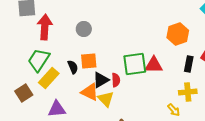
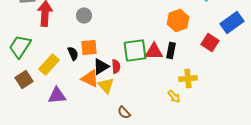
green trapezoid: (39, 60) -> (20, 47), moved
black rectangle: (189, 64) -> (171, 51), moved

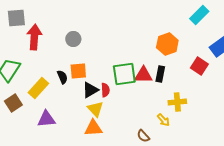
orange triangle: (90, 79) -> (93, 128), moved, turned -30
brown semicircle: (124, 113) -> (143, 136), moved

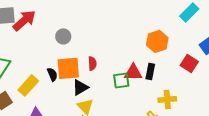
red arrow: (34, 37) -> (24, 20), moved, turned 45
orange square: (78, 71) -> (68, 68), size x1.4
green square: (124, 74) -> (121, 80), moved, size x0.7
red semicircle: (105, 90) -> (92, 63), moved

